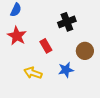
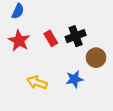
black cross: (67, 22) -> (76, 36), moved
red rectangle: (46, 46) -> (51, 38), moved

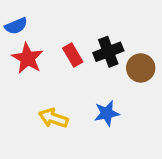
blue semicircle: (18, 11) -> (16, 26), moved, turned 42
brown circle: (96, 58) -> (141, 68), moved

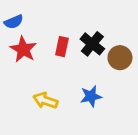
black cross: (108, 52) -> (92, 44), turned -30
red rectangle: (73, 55) -> (62, 47), turned 42

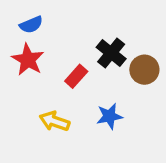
blue semicircle: (14, 22) -> (31, 25), moved
red rectangle: (62, 47) -> (76, 76), moved, turned 30

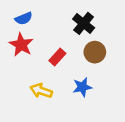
black cross: (111, 53) -> (84, 23), moved
brown circle: (144, 70) -> (95, 52), moved

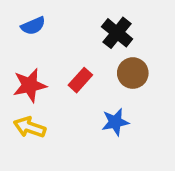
red star: (21, 45) -> (30, 85), moved, turned 30
yellow arrow: (41, 91) -> (30, 127), moved

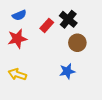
red rectangle: (80, 80) -> (47, 25), moved
red star: (30, 85) -> (17, 39), moved

